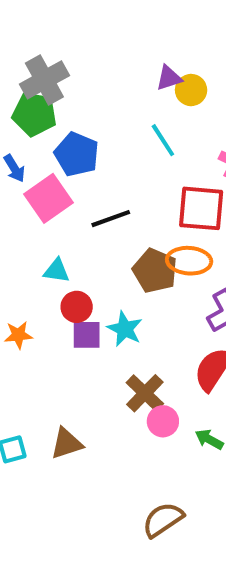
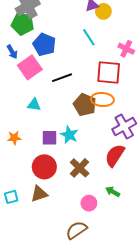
red circle: (77, 307) -> (44, 167), moved, size x1.5
pink circle: (163, 421) -> (89, 203), moved
brown semicircle: (163, 520) -> (76, 230), moved

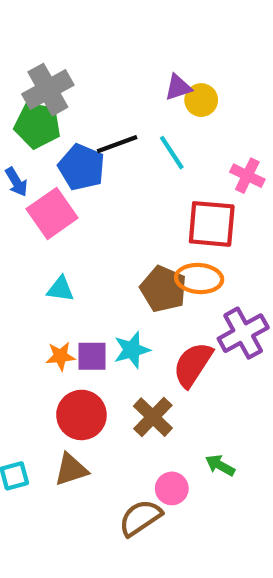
black line: (62, 78) -> (117, 144), moved
cyan star: (69, 135) -> (132, 350), turned 30
orange star: (14, 138) -> (60, 356), moved
red semicircle: (115, 155) -> (193, 365), moved
brown semicircle: (76, 230) -> (140, 518), moved

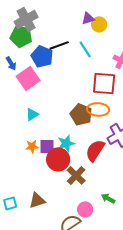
cyan triangle: (60, 289) -> (32, 114), turned -40
red circle: (81, 415) -> (58, 159), moved

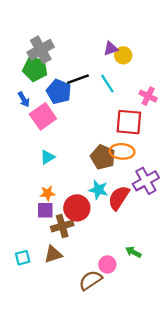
cyan star: (66, 143) -> (98, 190), moved, turned 30
purple square: (47, 146) -> (45, 210), moved
brown cross: (76, 175) -> (62, 226), moved, turned 30

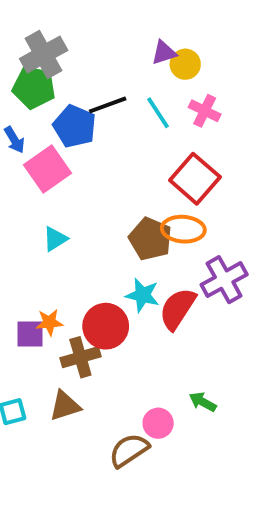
pink cross: (148, 96) -> (205, 111), moved
red square: (129, 122) -> (195, 179), turned 36
orange star: (47, 193) -> (49, 322), moved
purple square: (45, 210) -> (30, 334), moved

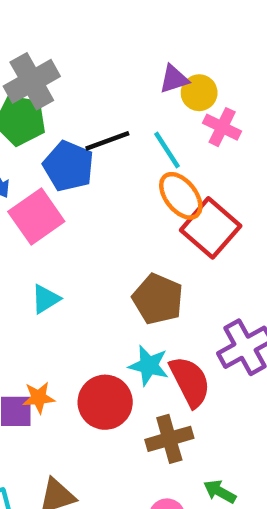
pink cross: (205, 111) -> (222, 127), moved
orange ellipse: (183, 229) -> (181, 196), moved, turned 48
red semicircle: (177, 309) -> (190, 382), turned 120
brown cross: (80, 357) -> (169, 439), moved

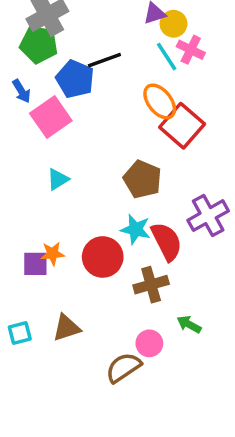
cyan line: (167, 150) -> (167, 57), moved

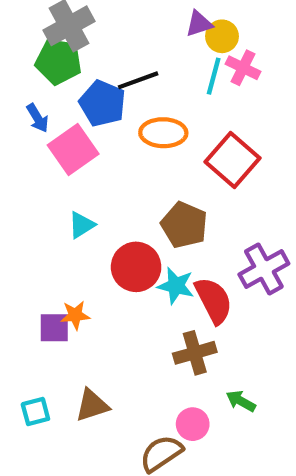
cyan line: (167, 57) -> (214, 76), turned 48
orange ellipse: (160, 101) -> (163, 133), moved, turned -51
red circle: (103, 257) -> (136, 267), moved

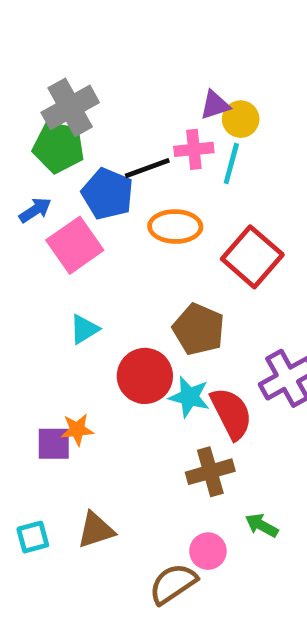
pink cross: (243, 68) -> (194, 149), moved, turned -32
blue arrow: (38, 118) -> (35, 210), turned -92

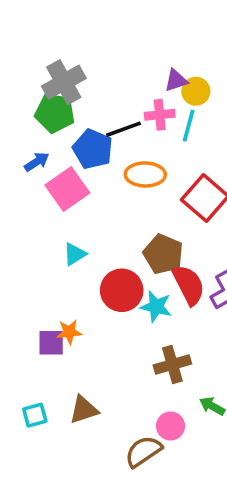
red semicircle: (231, 413) -> (189, 285), moved

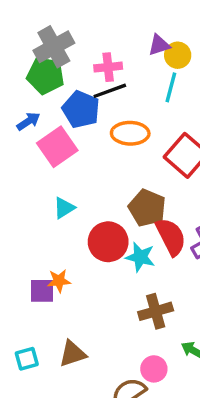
pink cross: (160, 115) -> (108, 67), moved

